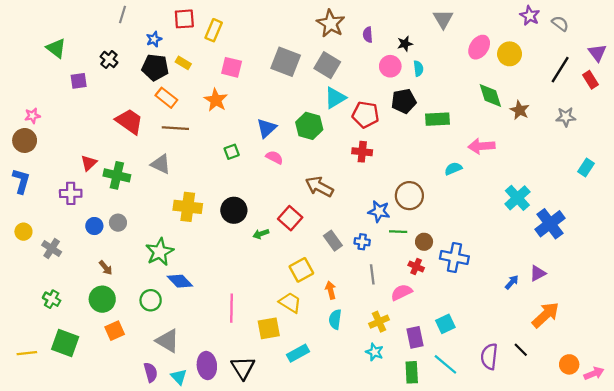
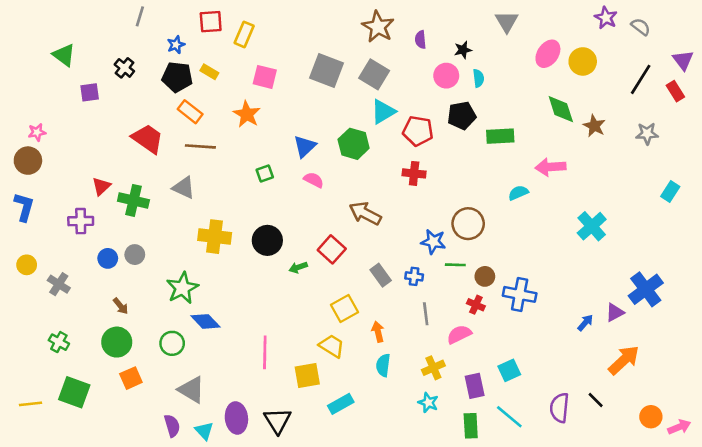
blue cross: (550, 224) -> (646, 289), moved

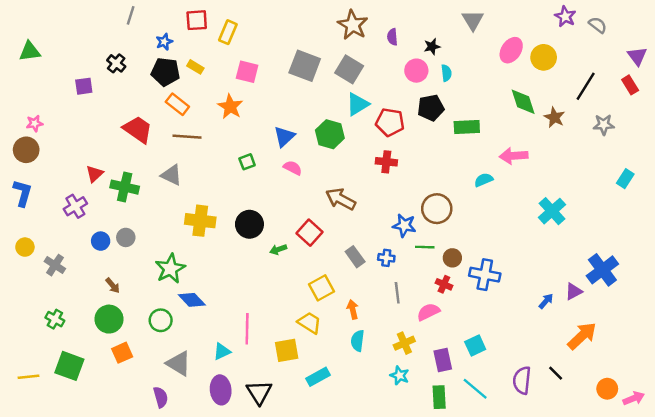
green triangle: (64, 55) -> (30, 51), moved, turned -45
black line: (641, 79) -> (586, 86), moved
purple cross: (81, 221) -> (75, 206), turned -30
cyan triangle: (204, 431) -> (222, 352), moved, turned 48

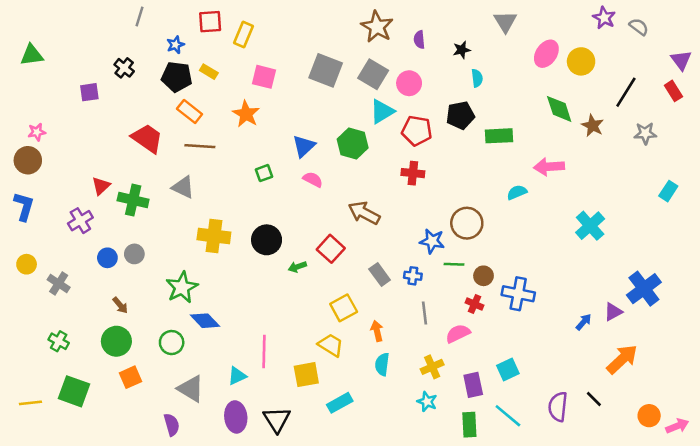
pink circle: (416, 71) -> (409, 83), moved

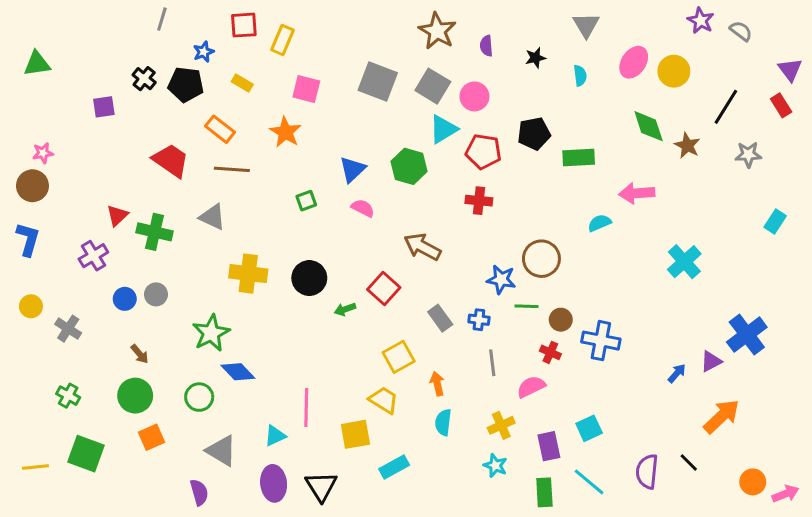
black pentagon: (177, 77) -> (186, 85), moved
cyan semicircle: (477, 78) -> (580, 76), moved

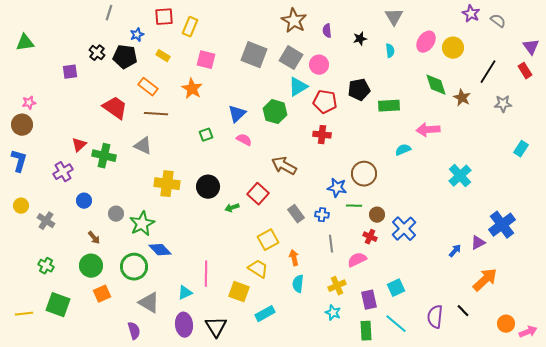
gray circle: (156, 294) -> (116, 214), moved
blue cross: (601, 341) -> (404, 229), turned 35
green circle: (199, 397) -> (134, 267), size x1.4
yellow square: (355, 434) -> (239, 292), turned 30

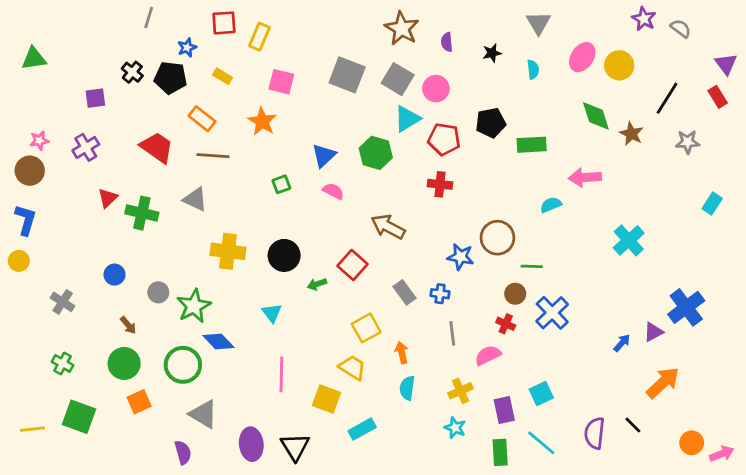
purple cross: (63, 172) -> (86, 147), moved
yellow circle: (21, 206) -> (19, 261), moved
green line: (354, 206) -> (532, 266), moved
cyan triangle: (185, 293) -> (272, 313), moved, turned -42

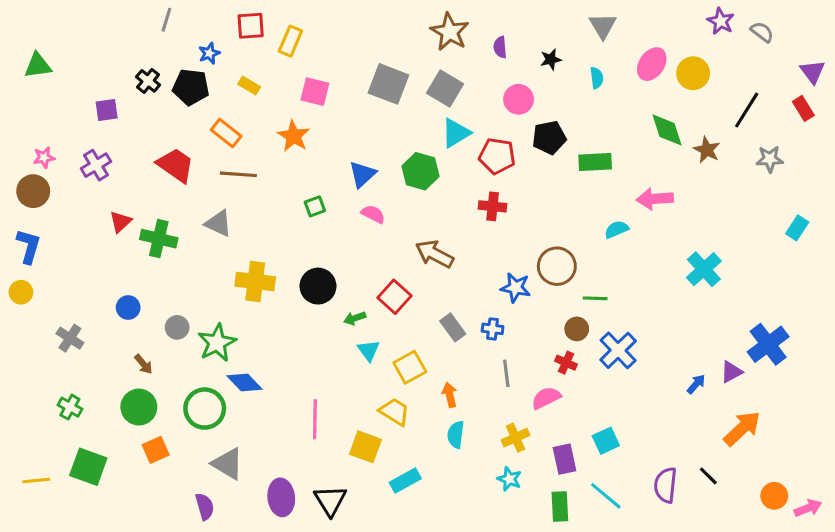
pink circle: (436, 89) -> (519, 99), moved
cyan triangle: (272, 313) -> (369, 350), moved

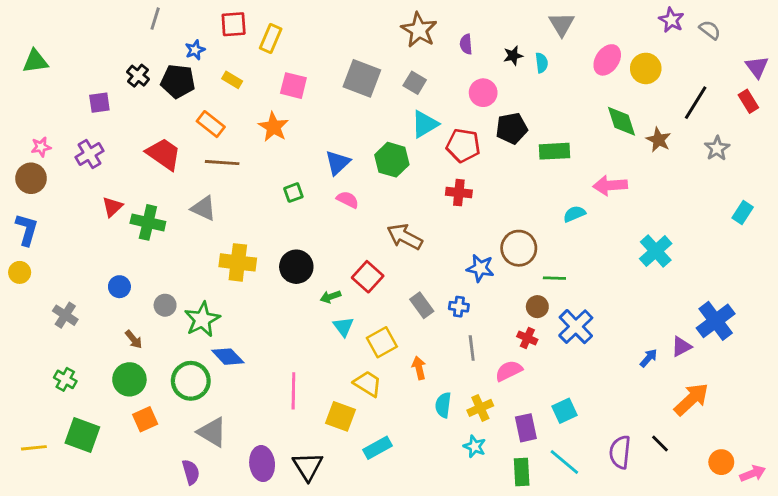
cyan semicircle: (597, 78) -> (542, 63), moved
gray square: (445, 89) -> (415, 83), size x0.7
gray star: (770, 159) -> (717, 148), turned -30
cyan semicircle: (456, 435) -> (443, 405), moved

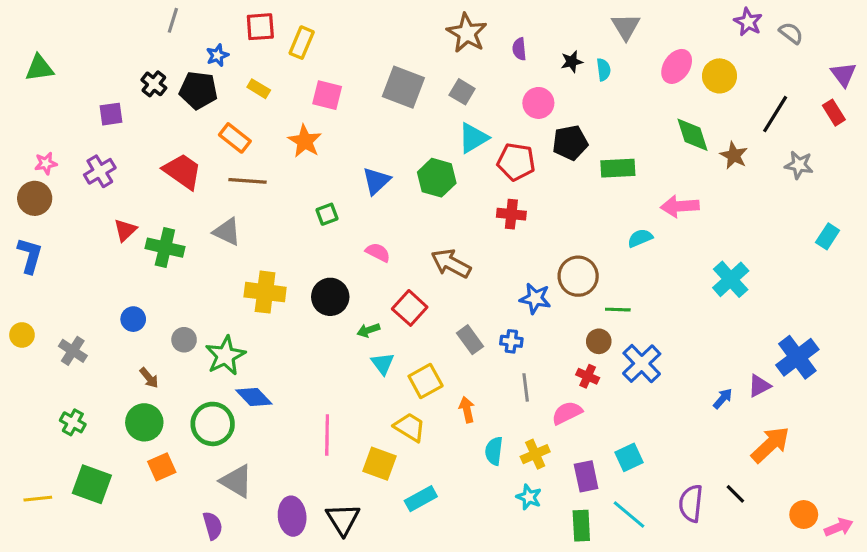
gray star: (717, 148) -> (799, 165), turned -30
pink semicircle: (348, 200) -> (378, 252), moved
yellow circle: (20, 272) -> (22, 335), moved

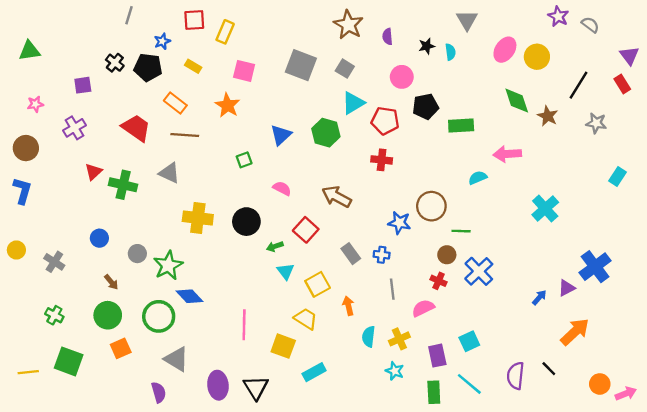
pink star: (46, 163) -> (35, 104), moved

